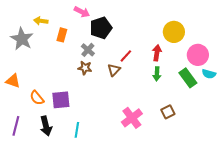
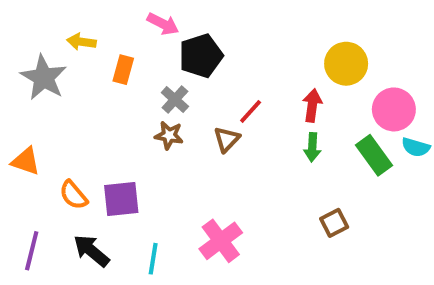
pink cross: (132, 118) -> (221, 241), moved
black arrow: (46, 126) -> (91, 251), turned 144

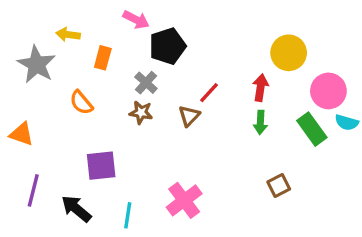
orange semicircle: (73, 195) -> (81, 103), moved
purple line: (32, 251) -> (33, 190), moved

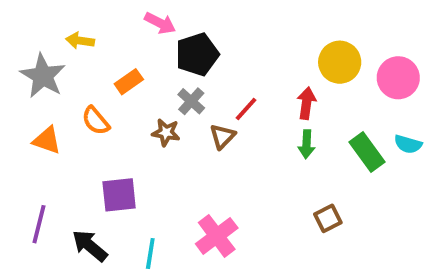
orange rectangle: (103, 58) -> (129, 82), moved, turned 40
gray cross: (146, 83) -> (191, 101), moved
pink circle: (328, 91) -> (398, 78), moved
orange triangle: (22, 134) -> (47, 140), moved

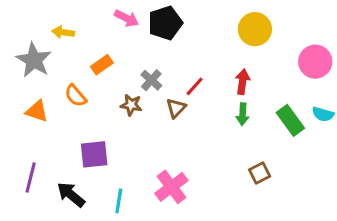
black pentagon: (197, 54) -> (165, 23), moved
yellow circle: (340, 62) -> (255, 29), moved

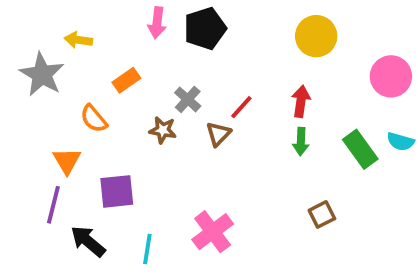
pink arrow: (127, 18) -> (157, 23), turned 70
orange triangle: (37, 111) -> (67, 161), moved, turned 40
purple line: (31, 178) -> (53, 205), moved

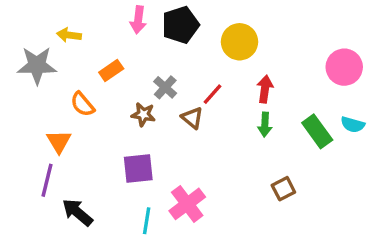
yellow circle: (316, 36) -> (240, 42), moved
gray star: (42, 74) -> (37, 65), turned -30
brown triangle: (218, 134) -> (192, 118), turned -35
purple square: (117, 191) -> (138, 168), moved
cyan line: (147, 249) -> (147, 221), moved

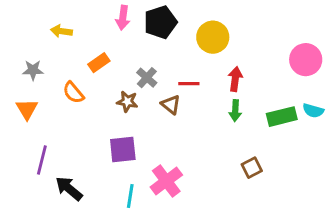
gray star: (37, 65) -> (33, 70), moved, size x0.6
red line: (213, 94) -> (189, 84), turned 48
green rectangle: (317, 131) -> (282, 117), turned -68
orange triangle: (59, 141) -> (27, 109), moved

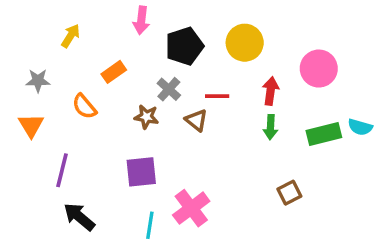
black pentagon: (160, 22) -> (184, 46), moved
yellow arrow: (61, 31) -> (71, 36), turned 114
pink circle: (306, 60) -> (319, 69), moved
purple line: (42, 160) -> (62, 170), moved

